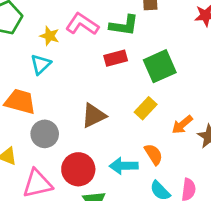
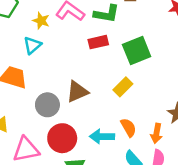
orange arrow: (182, 125) -> (156, 133), moved, turned -42
gray circle: (45, 134) -> (47, 105), moved

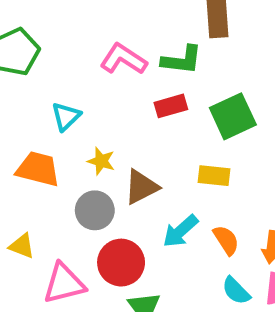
yellow star: (41, 21) -> (101, 161), moved
yellow rectangle: (123, 87) -> (214, 176), turned 54
cyan arrow: (102, 137) -> (180, 231), moved, turned -40

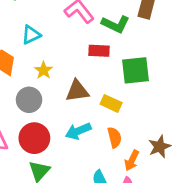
brown triangle: (141, 187) -> (77, 91), moved
orange semicircle: (226, 240) -> (114, 137), moved

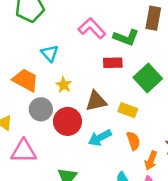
cyan triangle: (31, 35) -> (50, 53), turned -42
green square: (136, 70) -> (148, 78), turned -32
gray circle: (29, 100) -> (41, 109), moved
red circle: (34, 138) -> (68, 121), moved

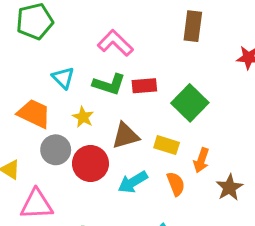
green L-shape: (126, 37) -> (109, 84), moved
orange arrow: (151, 161) -> (201, 160), moved

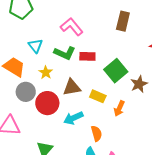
orange semicircle: (176, 184) -> (96, 133), moved
brown star: (229, 188) -> (139, 84), moved

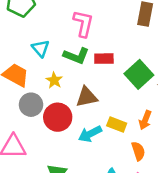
pink L-shape: (72, 27) -> (83, 24), turned 55
yellow rectangle: (98, 96) -> (117, 124), moved
orange semicircle: (96, 133) -> (138, 151), moved

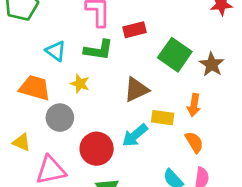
red rectangle: (104, 59) -> (135, 30), moved
brown triangle: (87, 97) -> (136, 89), moved
red circle: (58, 117) -> (97, 149), moved

